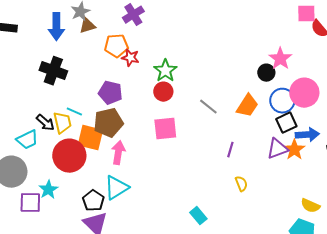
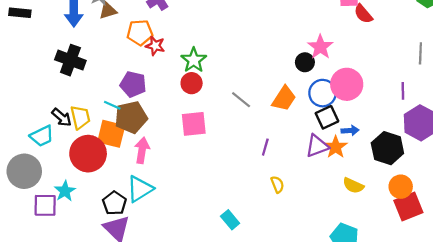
cyan line: (74, 112) -> (112, 105), moved
blue arrow: (307, 135) -> (350, 131), size x0.7
yellow semicircle: (310, 206) -> (353, 186), moved

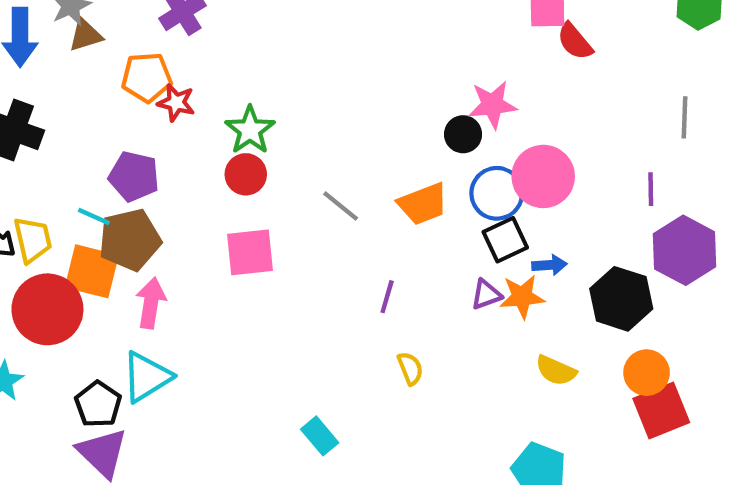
pink star: (320, 47) -> (493, 105), turned 30
orange trapezoid: (284, 99) -> (423, 204), turned 36
purple triangle: (317, 146) -> (486, 295), size x0.7
orange star: (336, 147) -> (522, 297), turned 30

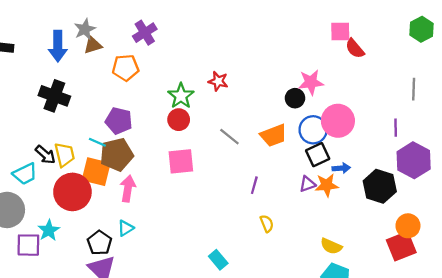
red star: (176, 103) -> (218, 81), moved
yellow semicircle: (556, 370) -> (331, 246), moved
orange circle: (647, 373) -> (408, 226), moved
cyan triangle: (147, 377) -> (126, 228), size x0.6

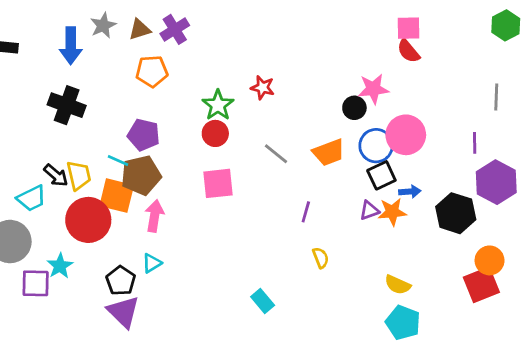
brown triangle: (93, 45) -> (140, 29), moved
red semicircle: (355, 48) -> (408, 51), moved

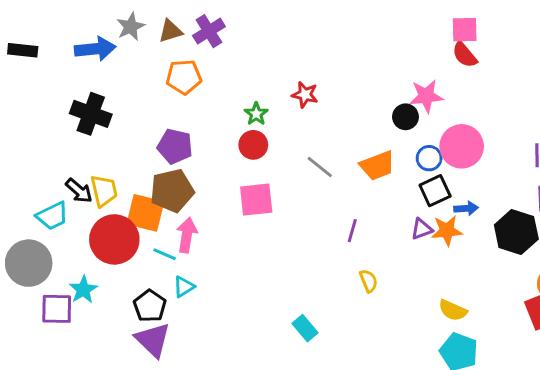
blue arrow: (71, 46) -> (95, 49), turned -96
green star: (218, 105) -> (256, 114), size x0.7
blue circle: (376, 146) -> (429, 158), size x0.7
cyan line: (118, 160) -> (165, 254), moved

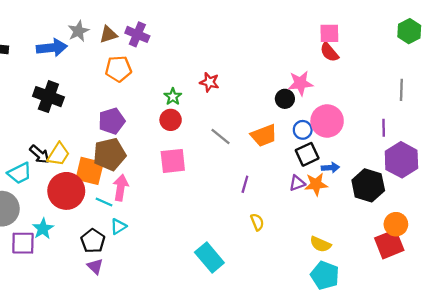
purple cross: (209, 31) -> (137, 34), turned -35
purple pentagon: (175, 146) -> (112, 121), turned -30
yellow trapezoid: (104, 191) -> (58, 154), turned 45
cyan rectangle: (305, 328) -> (209, 258), size x1.5
purple triangle: (153, 340) -> (95, 266), size x0.6

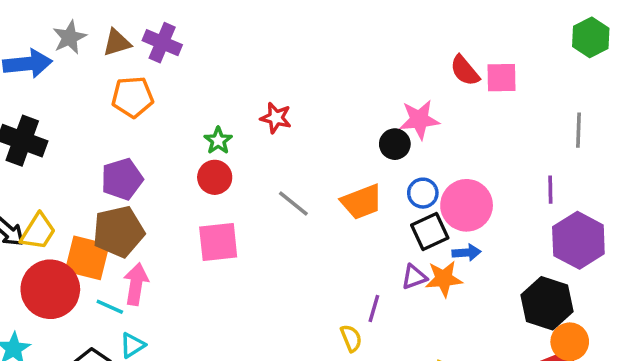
pink square: (329, 33) -> (502, 78), moved
pink circle: (327, 121) -> (467, 205), moved
purple line: (245, 184) -> (374, 308), moved
black hexagon: (368, 185) -> (547, 303), moved

